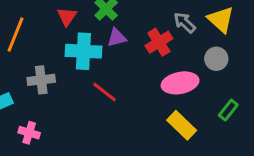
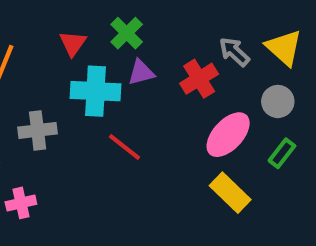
pink ellipse: (180, 83) -> (228, 135), turned -36
green rectangle: (228, 110) -> (282, 153), moved
pink cross: (29, 133) -> (21, 203), turned -30

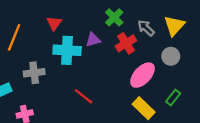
green cross: (127, 33) -> (114, 17), moved
yellow triangle: (284, 48) -> (174, 26), turned 30
red line: (125, 147) -> (84, 96), moved
green rectangle: (282, 153) -> (173, 97), moved

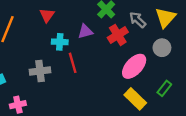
cyan cross: (67, 50) -> (60, 42), size x0.6
gray cross: (34, 73) -> (40, 71), moved
red line: (84, 96) -> (73, 63), moved, turned 36

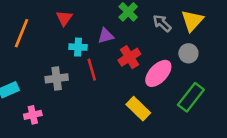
red cross: (118, 35) -> (129, 57), moved
green rectangle: (164, 88) -> (191, 97), size x1.6
yellow rectangle: (135, 99) -> (138, 109), moved

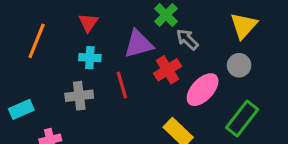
gray arrow: (162, 23) -> (187, 39), moved
purple triangle: (106, 36) -> (139, 44), size x1.5
cyan cross: (78, 47) -> (90, 58), moved

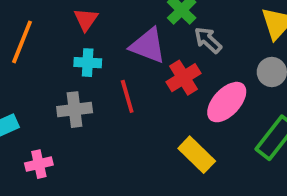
purple triangle: (139, 44) -> (148, 46), turned 36

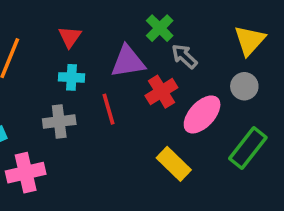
purple triangle: (148, 46) -> (128, 62), turned -30
pink cross: (39, 164) -> (26, 173), size x1.5

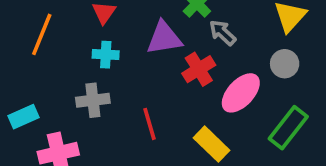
red line: (109, 109) -> (149, 124), moved

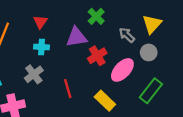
gray arrow: (223, 33) -> (127, 35), moved
gray cross: (93, 100) -> (34, 74), turned -30

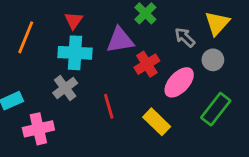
cyan cross: (41, 47) -> (75, 53), size x1.6

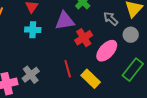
cyan cross: (75, 53) -> (33, 30), size x0.7
gray cross: (65, 88) -> (31, 75), moved
red line: (109, 106) -> (68, 69), moved

